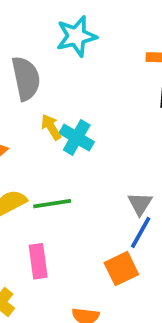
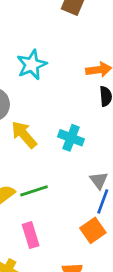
yellow arrow: (51, 127) -> (24, 135), size x1.5
cyan cross: (77, 138) -> (71, 138), moved

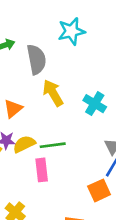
pink rectangle: (31, 235) -> (42, 170), moved

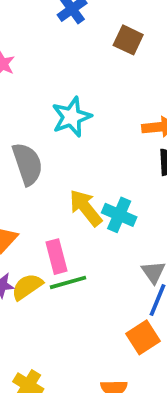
yellow arrow: (53, 93) -> (86, 208), moved
pink rectangle: (42, 170) -> (56, 257), moved

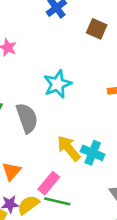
pink rectangle: (56, 257) -> (49, 183), turned 55
green line: (68, 282) -> (57, 201), turned 30

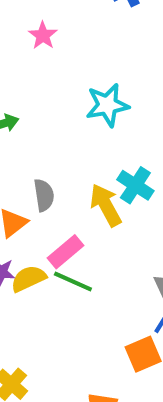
gray semicircle: (27, 118) -> (44, 195), moved, size x0.7
cyan cross: (93, 153) -> (135, 185), moved

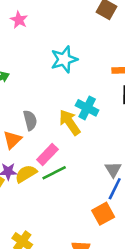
green line: (73, 282) -> (54, 173), turned -45

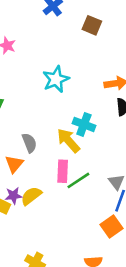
pink rectangle: (47, 154) -> (63, 171), moved, turned -35
green line: (54, 173) -> (78, 180), moved

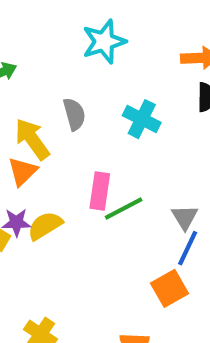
yellow arrow: (68, 141) -> (32, 139), moved
gray semicircle: (29, 143) -> (74, 114), moved

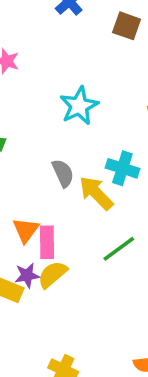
yellow arrow: (32, 139) -> (96, 193), moved
pink rectangle: (100, 191) -> (47, 242), moved

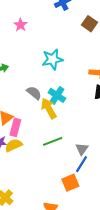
cyan cross: (122, 168) -> (57, 95), moved
gray semicircle: (63, 173) -> (34, 93), turned -42

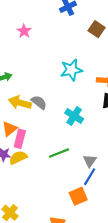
cyan star: (53, 59) -> (71, 70), moved
cyan cross: (57, 95) -> (74, 116), moved
yellow arrow: (49, 108) -> (20, 103), moved, turned -45

